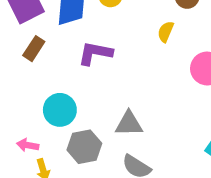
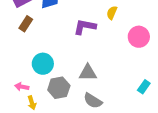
purple L-shape: (95, 53) -> (85, 27), moved

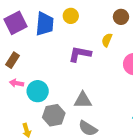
brown rectangle: (26, 24) -> (13, 60), moved
pink arrow: (22, 87) -> (17, 83), moved

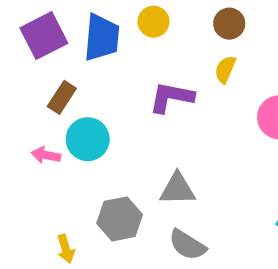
brown circle: (121, 17) -> (229, 24), moved
brown rectangle: (13, 60) -> (62, 97), moved
cyan circle: (38, 91) -> (88, 139), moved

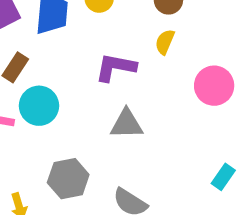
gray triangle: (177, 189) -> (127, 124), moved

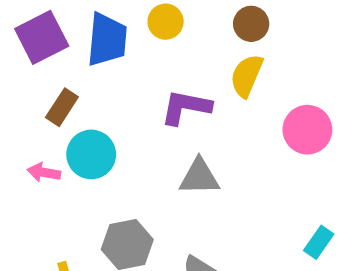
yellow semicircle: (165, 42) -> (247, 76), size x1.4

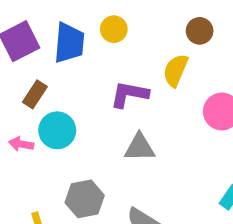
brown circle: (251, 24) -> (200, 31), moved

